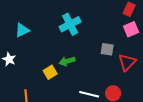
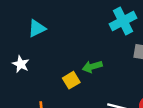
cyan cross: (70, 24) -> (123, 21), moved

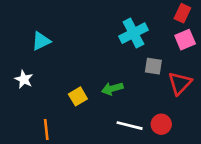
green arrow: (92, 67) -> (112, 89), moved

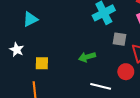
yellow square: (78, 96) -> (42, 63), moved, turned 32
red circle: (161, 124) -> (126, 72), moved

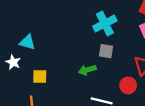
cyan triangle: (30, 19) -> (27, 42), moved, turned 42
gray square: (120, 39) -> (106, 51), moved

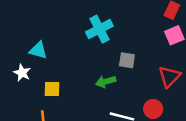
cyan cross: (105, 24) -> (99, 29), moved
red circle: (128, 85) -> (153, 109), moved

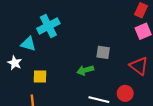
cyan cross: (99, 29) -> (48, 26), moved
red triangle: (169, 77) -> (139, 66), turned -36

